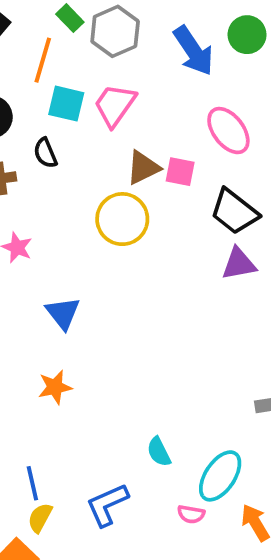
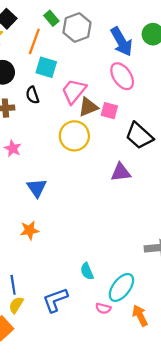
pink trapezoid: (115, 105) -> (74, 91), moved
pink ellipse: (228, 131) -> (122, 76), moved
purple triangle: (239, 264) -> (121, 172), moved

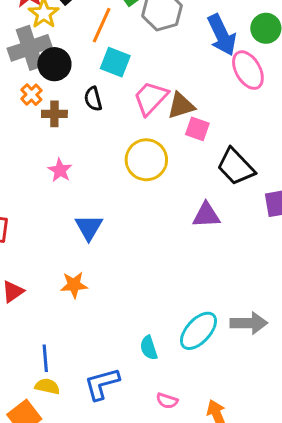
pink ellipse: (122, 76) -> (248, 70), moved
brown triangle: (88, 107) -> (181, 106), moved
cyan ellipse: (121, 287) -> (198, 331), moved
yellow semicircle: (16, 305) -> (47, 386), turned 66

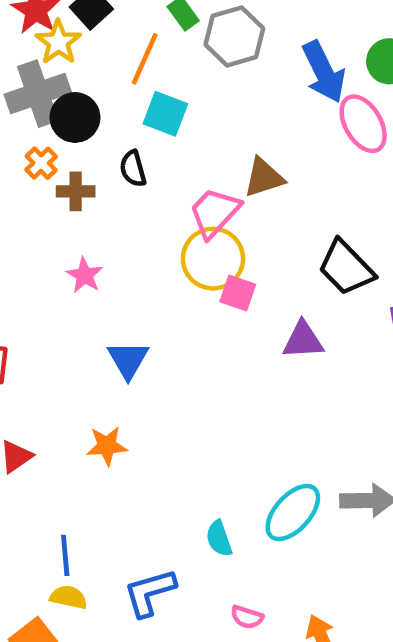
pink trapezoid: (151, 98) -> (215, 213), moved
pink square: (197, 129) -> (238, 293), moved

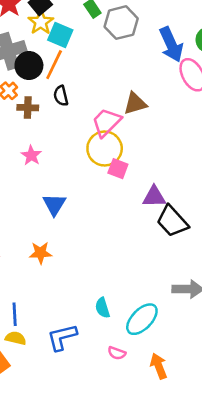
yellow star: (58, 42) -> (41, 22), moved
orange line: (145, 59) -> (54, 65), moved
cyan square: (165, 114) -> (60, 35), moved
black trapezoid: (346, 268) -> (172, 221), moved
cyan ellipse: (293, 513) -> (142, 319), moved

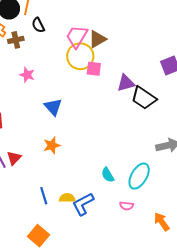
brown triangle: (135, 103) -> (97, 39), moved
yellow semicircle: (16, 338) -> (67, 198), moved
orange arrow: (159, 366) -> (162, 222), moved

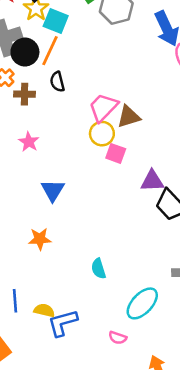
yellow circle: (80, 56) -> (102, 134), size x0.7
cyan semicircle: (108, 175) -> (98, 269), moved

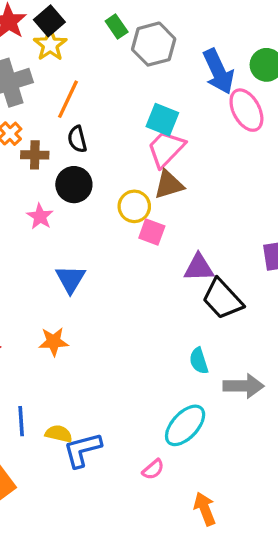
cyan square: (56, 21) -> (162, 120), moved
black circle: (25, 52) -> (74, 185), moved
pink trapezoid: (103, 107) -> (166, 149), moved
cyan semicircle: (98, 269) -> (199, 361), moved
pink semicircle: (118, 338) -> (153, 469), turned -60

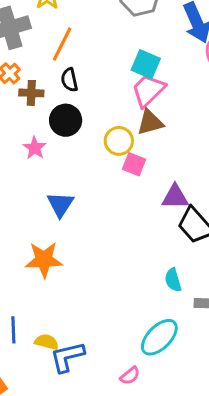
orange star: (54, 342) -> (44, 260), size x1.4

